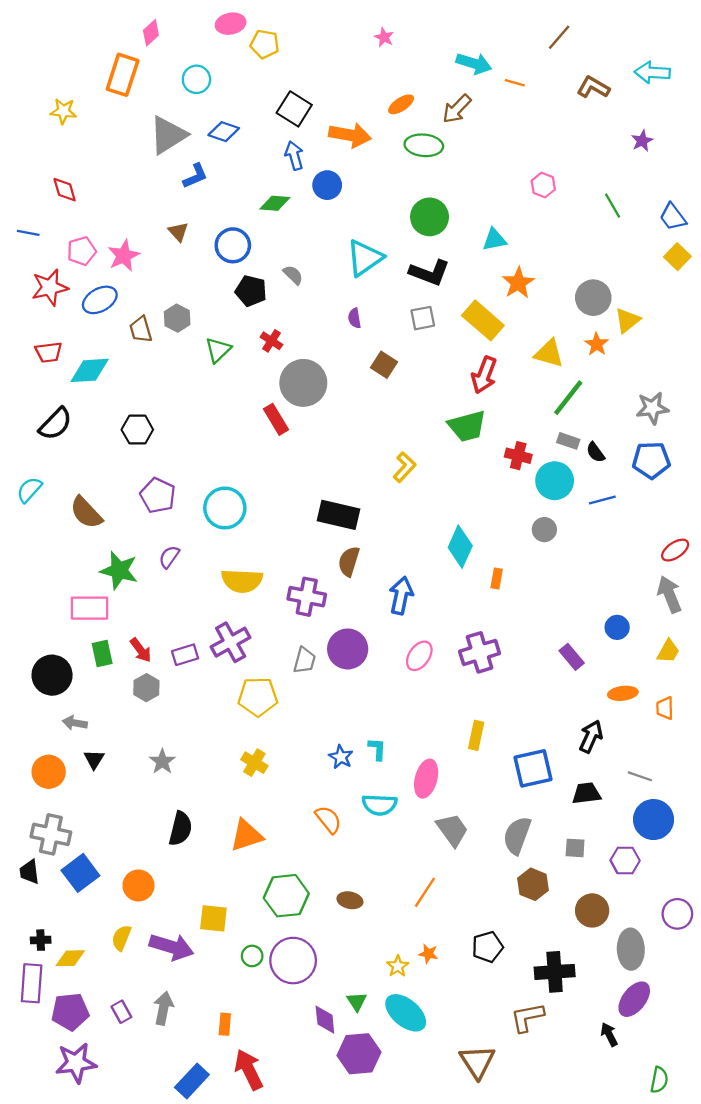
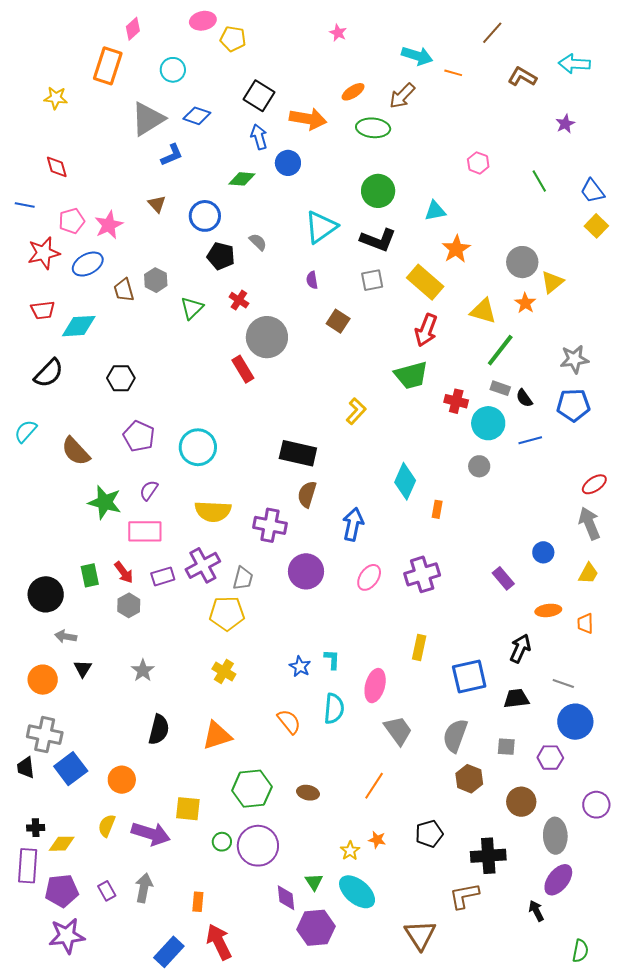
pink rectangle: (90, 608) -> (145, 531), moved
gray trapezoid: (304, 660) -> (243, 578), moved
cyan semicircle: (379, 805) -> (334, 709), turned -88

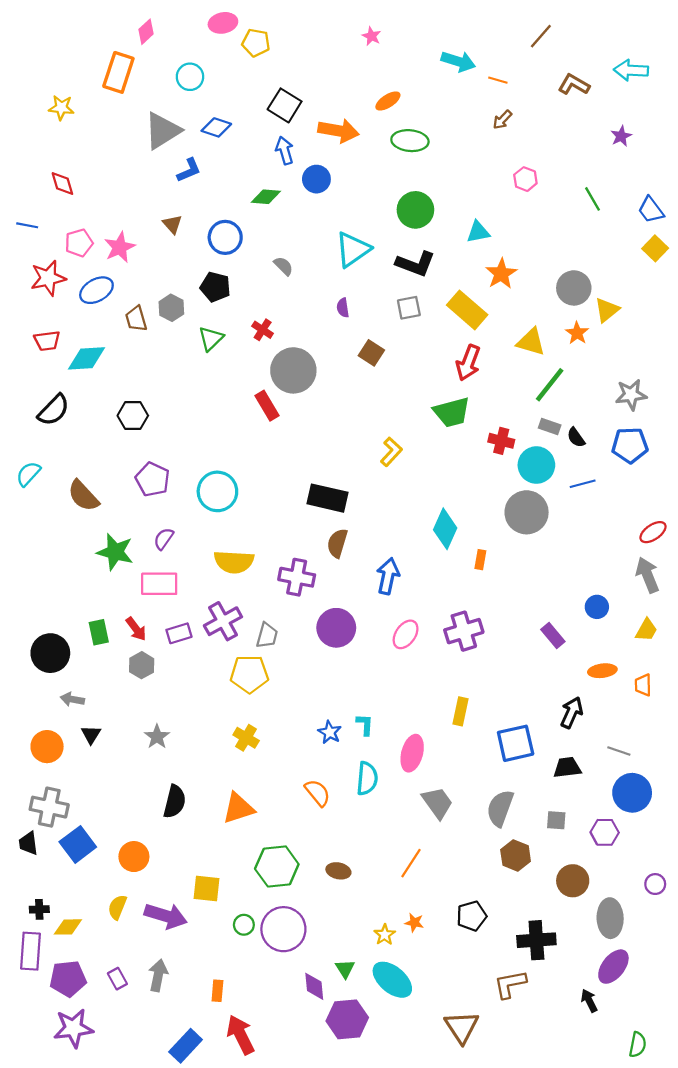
brown arrow: (402, 96) -> (502, 120), moved, size x0.7
black pentagon: (221, 256) -> (215, 287), moved
gray circle: (479, 466) -> (527, 512), size x1.8
purple circle: (596, 805) -> (655, 884), size x0.7

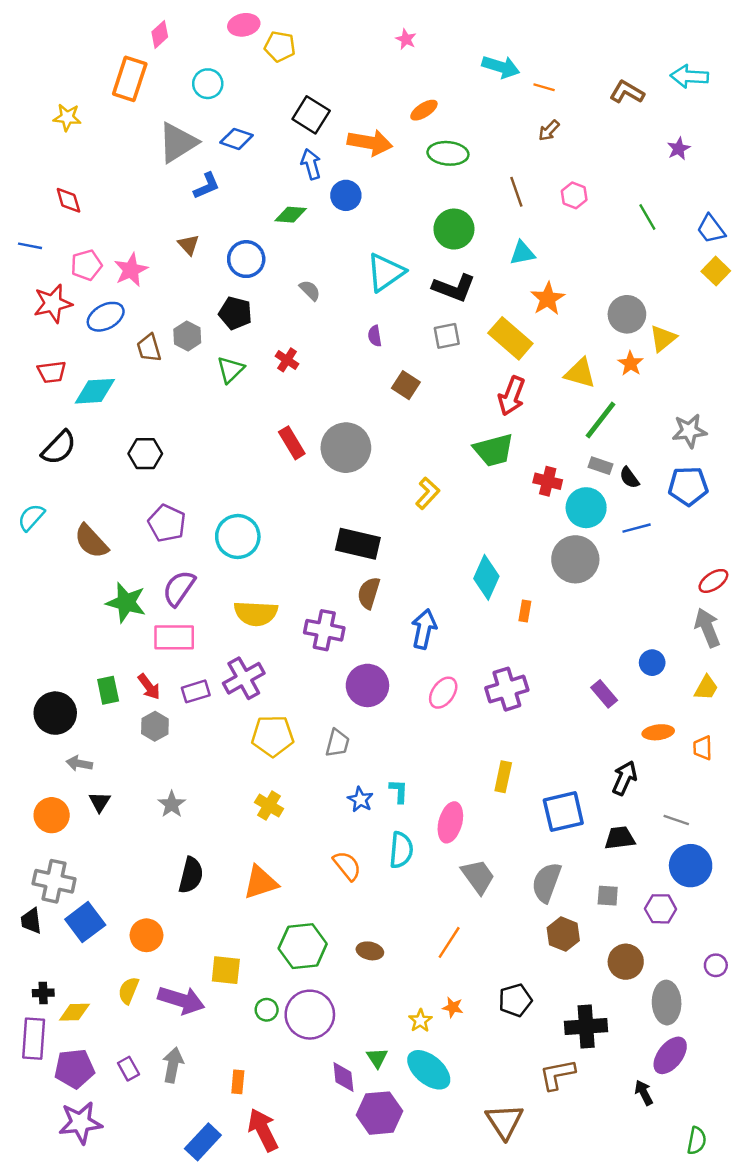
brown line: (541, 36) -> (516, 192), moved, turned -60
gray circle: (293, 370) -> (346, 448), moved
purple semicircle: (164, 539) -> (179, 588), size x1.5
gray trapezoid: (267, 636) -> (337, 743), moved

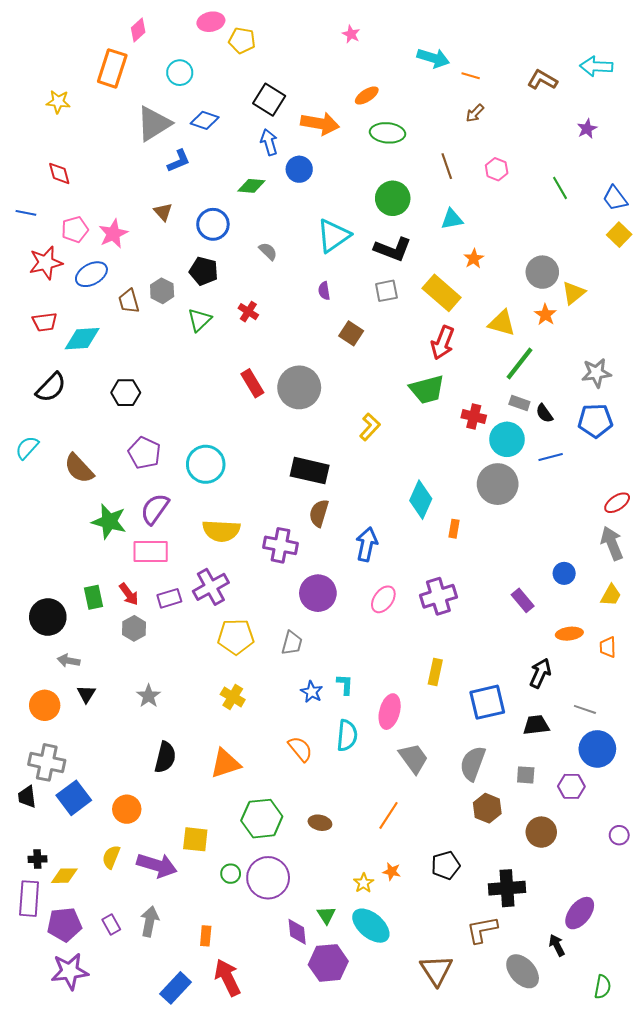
orange star: (548, 299) -> (474, 259), size x0.7
gray ellipse: (667, 1003) -> (523, 971), moved, turned -40

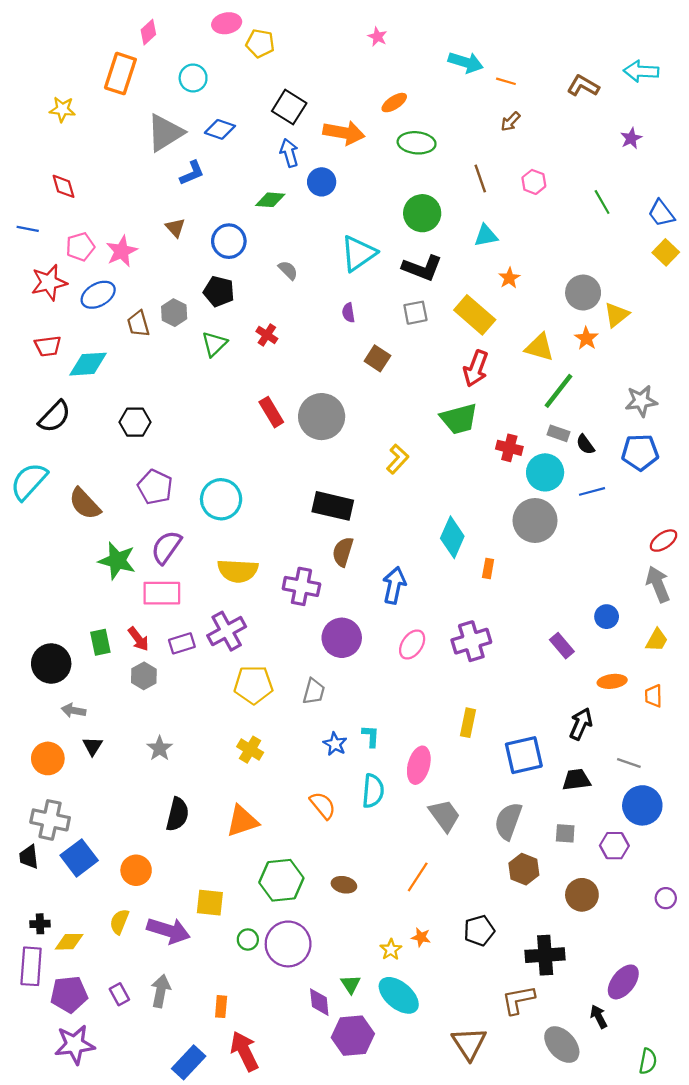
cyan semicircle: (27, 448) -> (29, 481), size x1.5

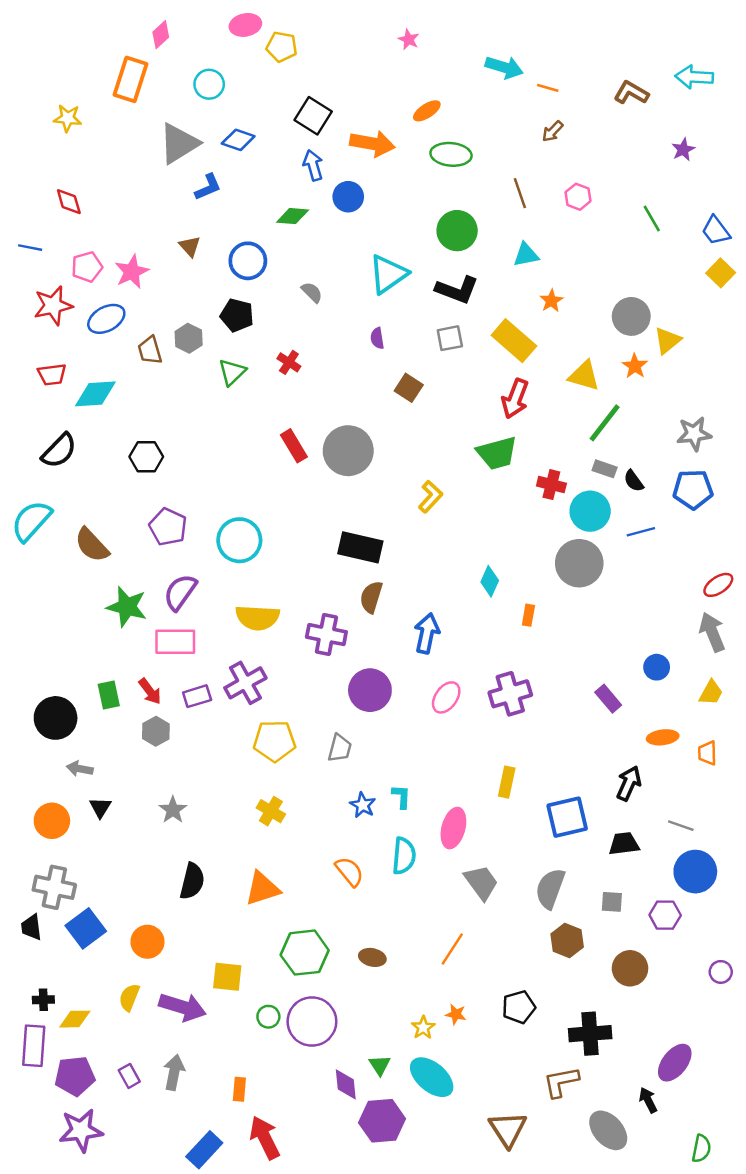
cyan diamond: (452, 537) -> (490, 581), size x0.7

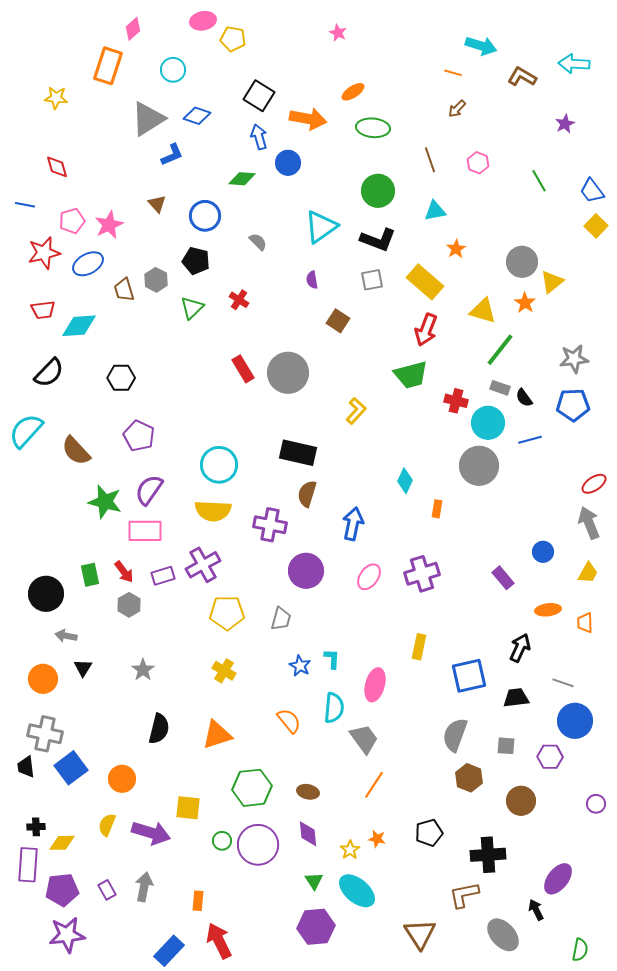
cyan arrow: (504, 67) -> (481, 46), moved
cyan circle: (239, 540) -> (219, 465), moved
gray trapezoid: (481, 882) -> (364, 739), moved
purple diamond: (346, 1084) -> (308, 834), moved

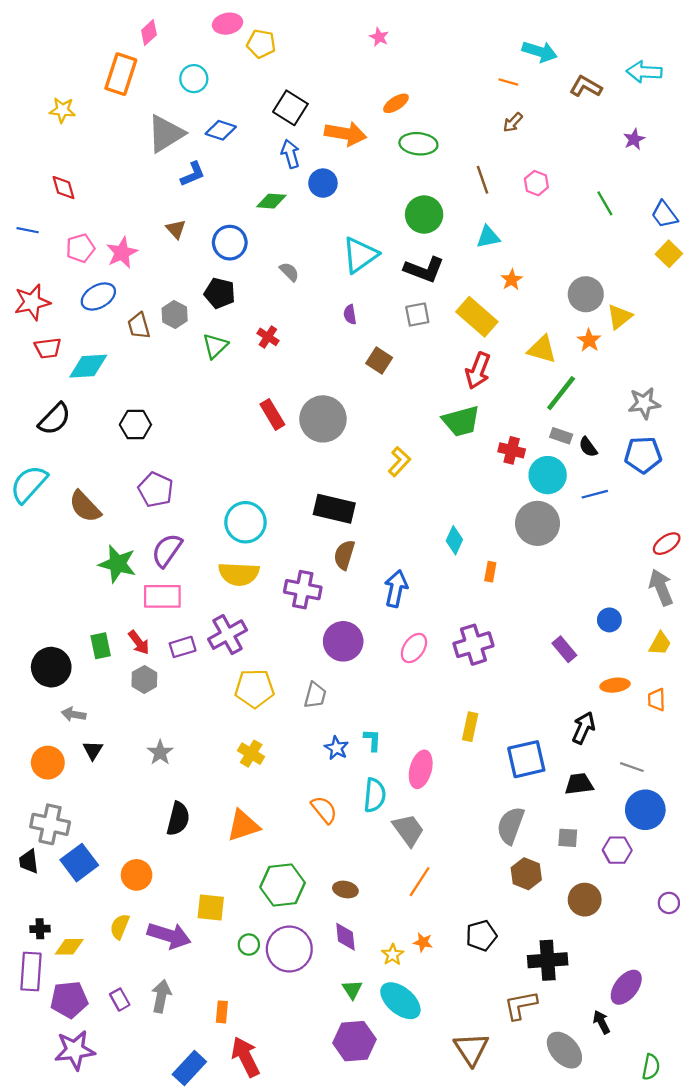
red star: (44, 253) -> (32, 302), moved

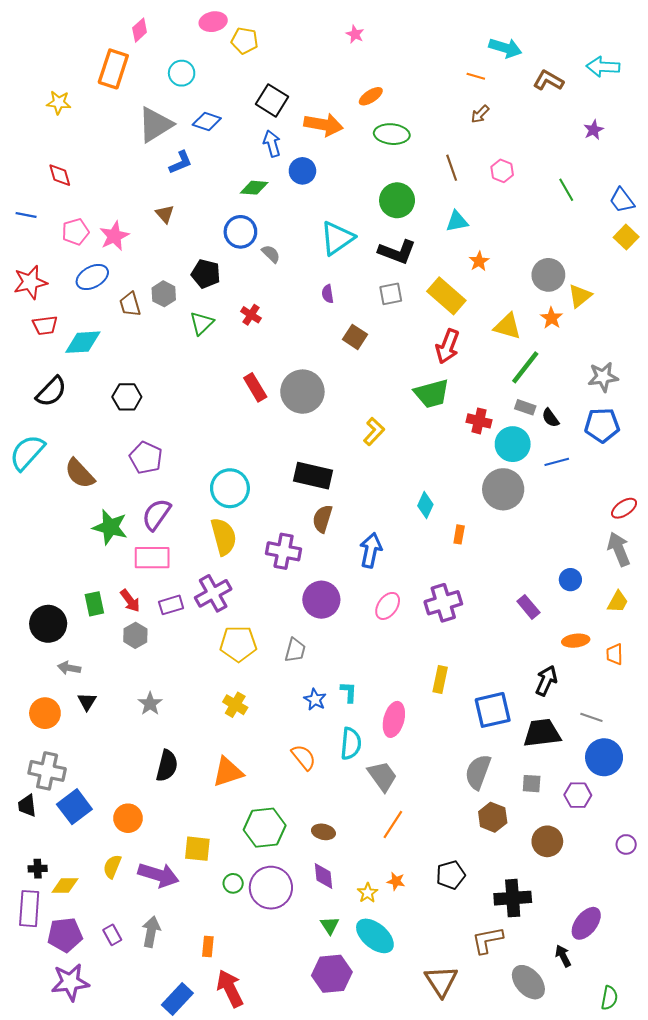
blue circle: (230, 243) -> (240, 232), moved
yellow semicircle: (239, 574) -> (224, 537), turned -108
black trapezoid: (579, 784) -> (542, 733), size x1.4

